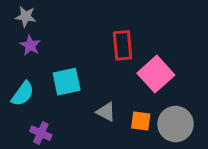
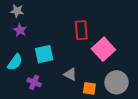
orange square: (141, 121) -> (89, 88), moved
purple cross: (41, 133) -> (34, 82), moved

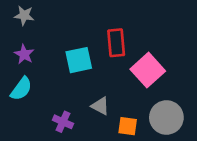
purple star: (20, 30) -> (24, 54), moved
cyan square: (44, 54) -> (79, 60), moved
purple cross: (34, 82) -> (63, 122), moved

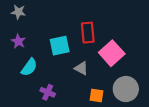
cyan semicircle: (21, 89) -> (29, 67), moved
gray triangle: (100, 106) -> (81, 68), moved

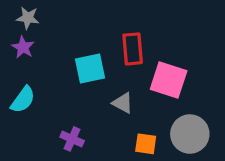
purple star: (18, 41) -> (23, 47), moved
pink square: (112, 53) -> (169, 80), turned -30
cyan semicircle: (29, 67) -> (23, 100), moved

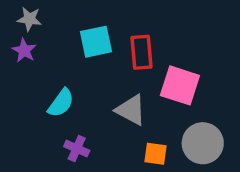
cyan square: (90, 69) -> (96, 42), moved
cyan semicircle: (23, 100) -> (61, 103), moved
gray triangle: (123, 103) -> (131, 110), size x1.4

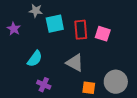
gray star: (29, 19) -> (36, 11), moved
pink square: (180, 85) -> (103, 34), moved, size x0.7

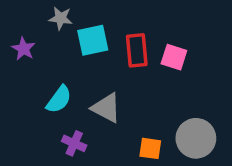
gray triangle: (75, 63) -> (106, 108), moved

